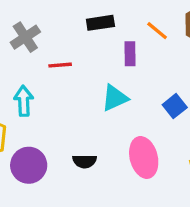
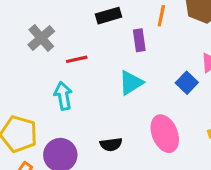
orange line: (157, 31) -> (161, 16), turned 70
cyan arrow: (24, 101) -> (63, 96), moved

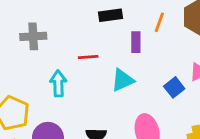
gray cross: (41, 38) -> (33, 36), moved, turned 30
red line: (77, 59) -> (88, 57), moved

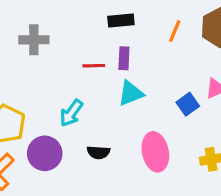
purple rectangle: (136, 42) -> (124, 58), moved
cyan arrow: (58, 84) -> (71, 113), moved, turned -145

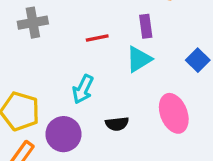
purple rectangle: (124, 58) -> (146, 26), moved

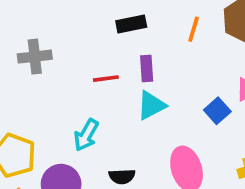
purple rectangle: (146, 26) -> (147, 68), moved

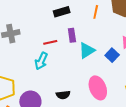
cyan triangle: (151, 105) -> (87, 50), moved
cyan arrow: (86, 135) -> (41, 61), moved

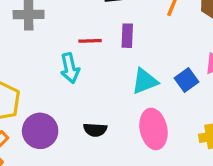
cyan triangle: (87, 50) -> (145, 81), moved
cyan arrow: (41, 61) -> (70, 68), turned -48

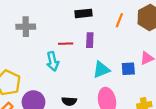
blue square: (186, 80) -> (128, 69), turned 32

